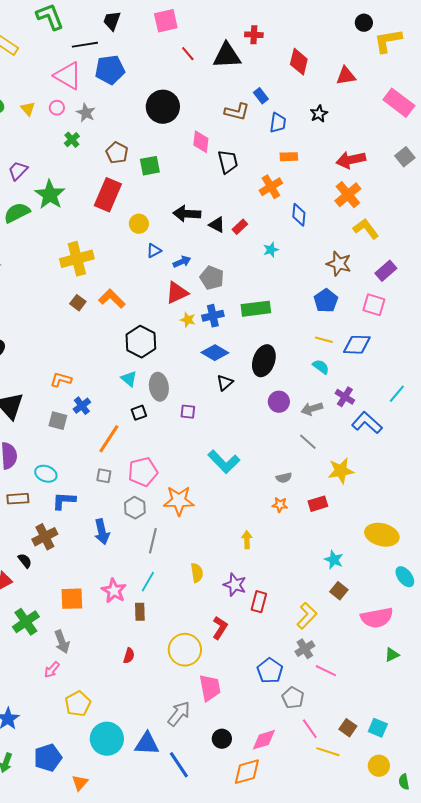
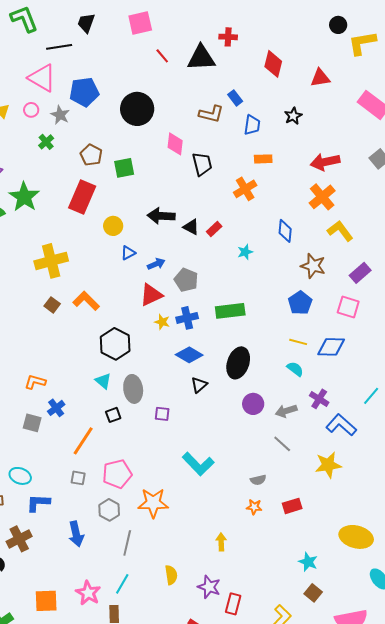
blue pentagon: (110, 70) -> (84, 92), moved
blue diamond: (299, 215) -> (285, 231), moved
yellow star: (341, 471) -> (328, 465), moved

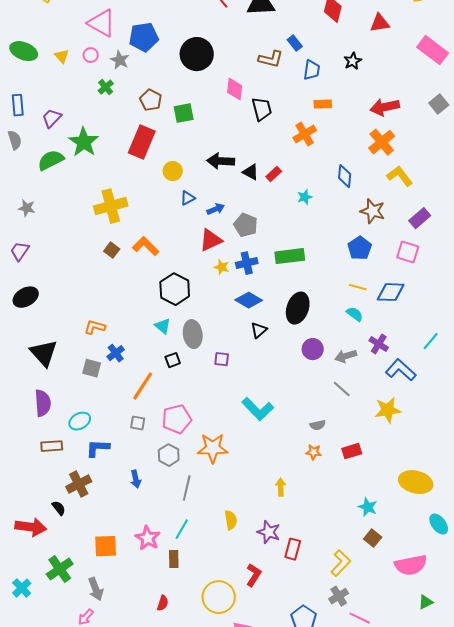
cyan ellipse: (20, 476) -> (80, 421), turned -50
blue arrow: (76, 534) -> (136, 479), size x0.7

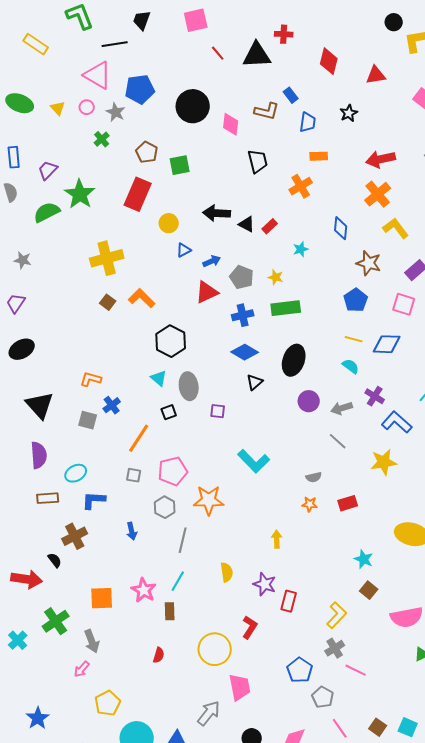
pink diamond: (235, 89) -> (231, 124), moved
yellow star: (222, 267) -> (276, 277), moved

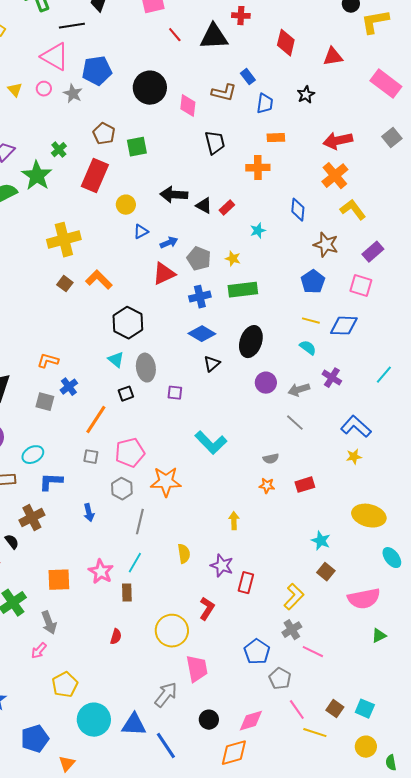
green cross: (102, 139) -> (59, 150), moved
orange cross: (301, 186) -> (258, 168), turned 30
blue L-shape: (397, 422) -> (356, 427), moved
yellow star: (384, 462) -> (354, 457), moved, size x0.6

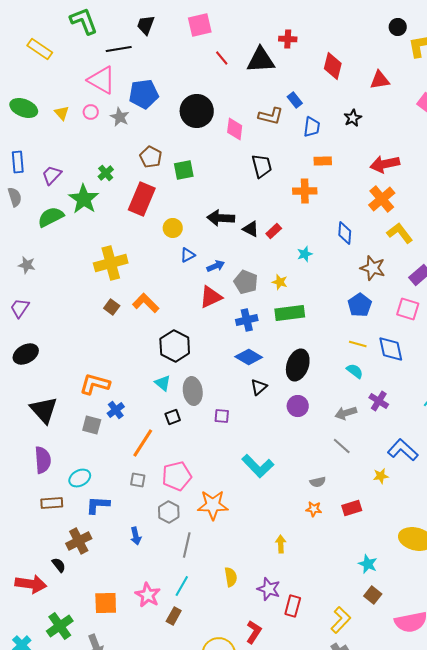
blue diamond: (344, 326) -> (391, 349), turned 76
orange L-shape: (48, 361) -> (95, 384), size x1.4
purple circle: (266, 383) -> (298, 406), moved
yellow star: (354, 457) -> (381, 476), moved
brown rectangle: (127, 593) -> (174, 616), turned 30

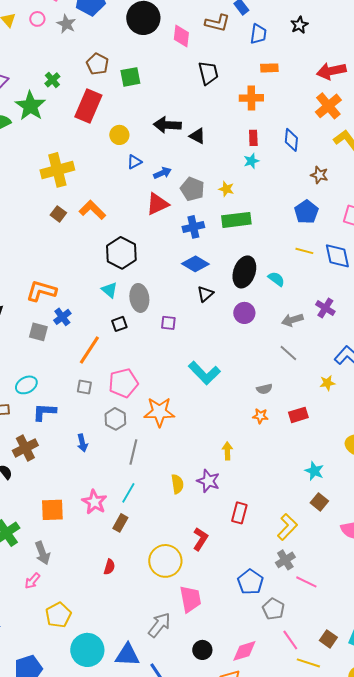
red rectangle: (274, 231) -> (253, 138), moved, turned -49
brown star: (373, 268) -> (319, 175), size x0.7
cyan semicircle: (355, 371) -> (276, 279), moved
purple star: (269, 589) -> (208, 481), moved

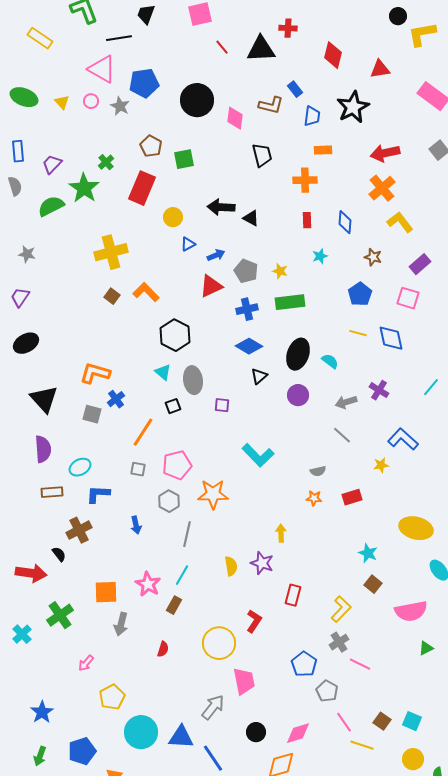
black star: (299, 25) -> (353, 107), size x1.8
cyan star: (251, 161) -> (320, 256), moved
gray arrow: (42, 553) -> (121, 624), moved, turned 35

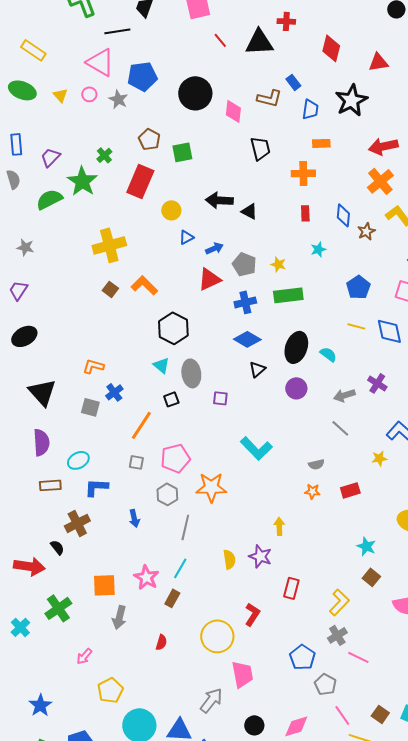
yellow rectangle: (40, 38) -> (33, 50), moved
brown star: (373, 257) -> (366, 231), moved, turned 30
orange L-shape: (95, 373) -> (93, 366), size x0.7

